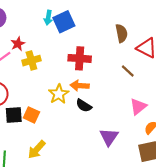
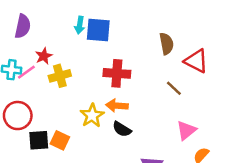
blue square: (64, 22) -> (98, 30), turned 30

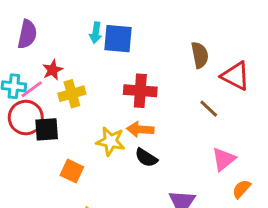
red circle: (18, 116) -> (26, 118), moved
yellow star: (92, 116) -> (111, 141), turned -30
black square: (39, 140) -> (47, 129), moved

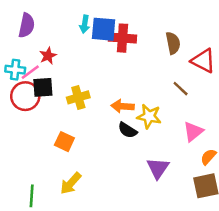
red cross: (140, 91) -> (122, 38), moved
yellow cross: (72, 94) -> (78, 97), moved
black square: (47, 129) -> (43, 87), moved
yellow star: (111, 141) -> (149, 116), moved

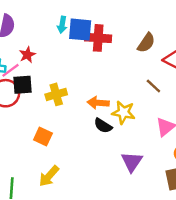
brown semicircle: (173, 43) -> (146, 43), turned 45

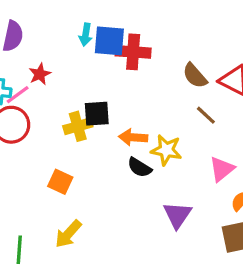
brown semicircle: (146, 43) -> (195, 76), moved, turned 105
black square: (23, 85) -> (97, 114), moved

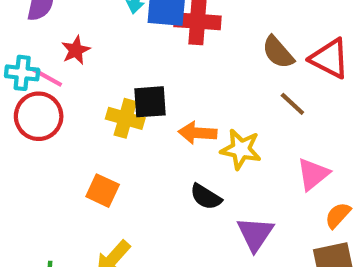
pink line: (18, 95) -> (47, 77), turned 65
yellow cross: (78, 126) -> (125, 118), turned 32
black semicircle: (139, 167) -> (206, 197), moved

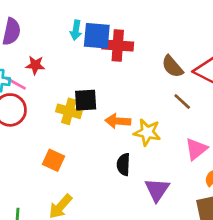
red star: (76, 50) -> (35, 65), turned 30
black semicircle: (206, 197) -> (123, 164), turned 60

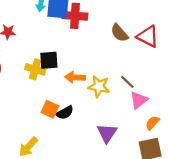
brown line: (182, 102) -> (127, 82), moved
orange square: (53, 160) -> (50, 109), moved
black semicircle: (123, 164) -> (65, 113), moved, turned -120

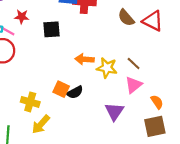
black square: (49, 60) -> (51, 29), moved
yellow cross: (35, 69) -> (30, 102), moved
pink triangle: (139, 100) -> (134, 85), moved
orange semicircle: (152, 123) -> (157, 102), turned 104

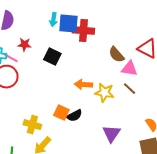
brown semicircle: (126, 18) -> (116, 55), moved
black square: (51, 29) -> (52, 57), turned 30
pink triangle: (134, 85) -> (129, 69), moved, turned 48

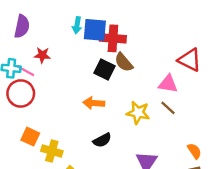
brown semicircle: (116, 55) -> (124, 62), moved
black square: (52, 57) -> (105, 70), moved
orange arrow: (83, 85) -> (94, 103), moved
orange square: (61, 113) -> (30, 137), moved

